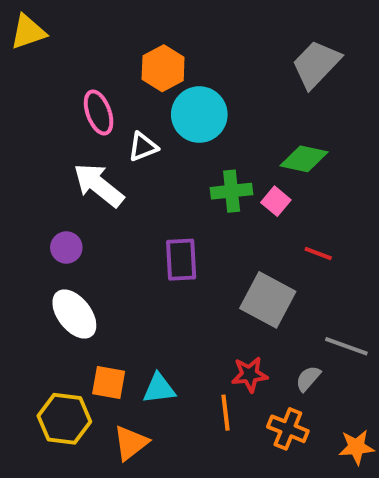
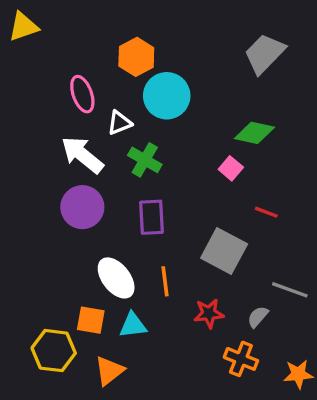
green cross: (232, 191) -> (145, 160), moved, turned 36
purple circle: (66, 248) -> (82, 207), moved, size x1.6
white ellipse: (74, 314) -> (116, 278), moved
orange line: (225, 413) -> (165, 281), moved

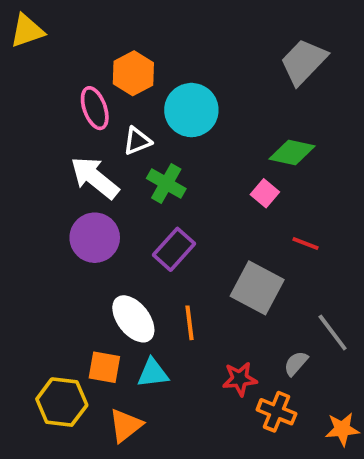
orange hexagon: (136, 57) -> (133, 73), moved
purple rectangle: (152, 217) -> (174, 249), turned 45
gray line: (290, 290) -> (333, 332), turned 33
red star: (209, 313) -> (240, 379), moved

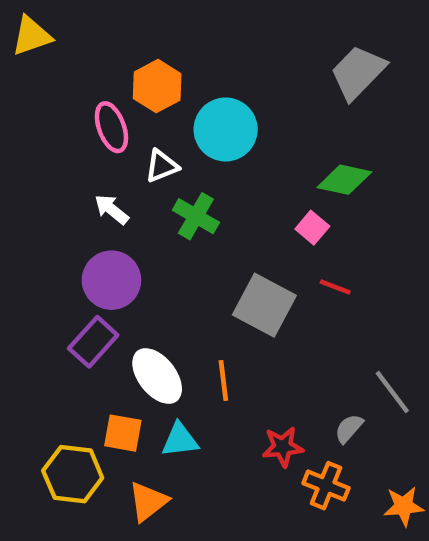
white arrow: (95, 178) -> (111, 209), size x0.6
red line: (306, 243) -> (335, 287), moved
purple rectangle: (174, 249) -> (93, 342), moved
gray square: (257, 288) -> (264, 305), moved

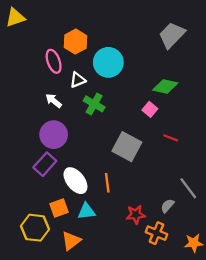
red line: (335, 287) -> (171, 138), moved
orange square: (123, 433) -> (59, 208), turned -30

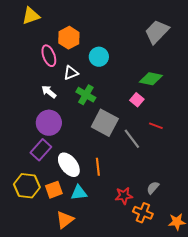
yellow triangle: (15, 18) -> (31, 16), moved
cyan circle: (108, 62) -> (99, 57), size x0.7
gray square: (127, 147) -> (105, 123), moved
gray line: (188, 188) -> (132, 139), moved
yellow hexagon: (35, 228) -> (27, 186), moved

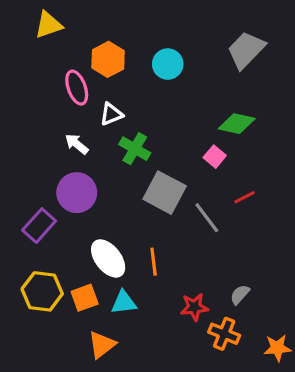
cyan circle: (99, 57) -> (168, 64), moved
red line: (156, 126) -> (245, 197), turned -48
purple rectangle: (41, 150) -> (39, 226), moved

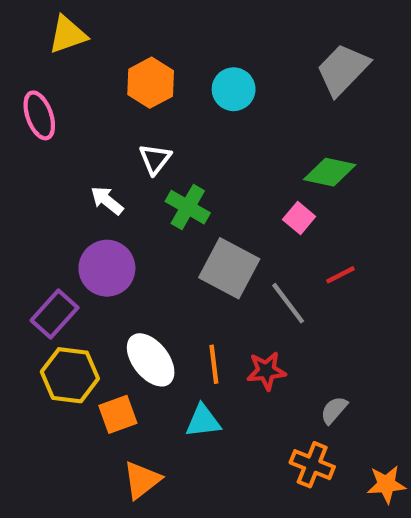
pink ellipse: (77, 88) -> (39, 115), moved
white triangle: (111, 114) -> (155, 159), turned -30
yellow hexagon: (42, 291) -> (70, 375), moved
cyan triangle: (124, 302) -> (203, 421), moved
red star: (194, 307) -> (266, 371), moved

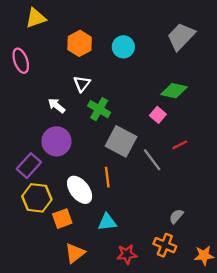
orange line: (214, 364) -> (107, 177), moved
red star: (266, 371) -> (127, 254), moved

